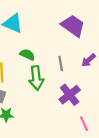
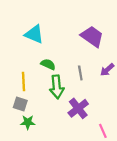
purple cross: (70, 95) -> (78, 108), moved

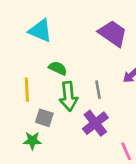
gray line: (80, 73) -> (98, 90), moved
gray square: (20, 104) -> (44, 118), moved

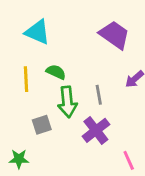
yellow line: (27, 90) -> (26, 79), moved
gray square: (44, 118) -> (42, 125), turned -36
green star: (32, 141) -> (19, 159), moved

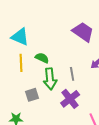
cyan triangle: (37, 32) -> (20, 37), moved

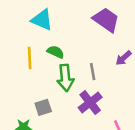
cyan triangle: (20, 37) -> (42, 20), moved
gray square: (32, 95) -> (43, 107), moved

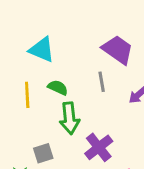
gray line: (93, 72) -> (102, 82), moved

